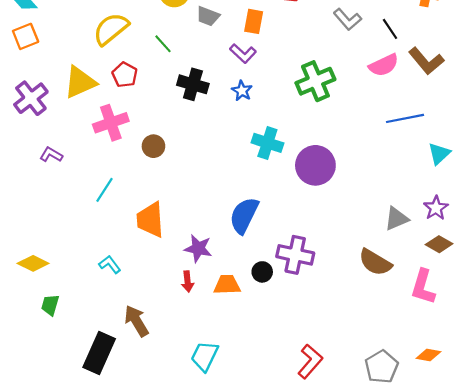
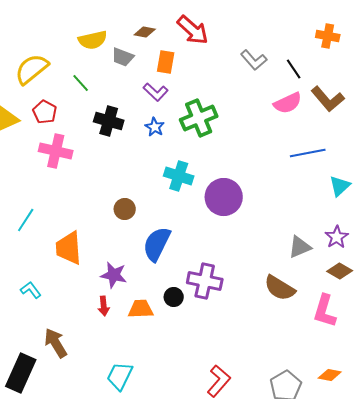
green cross: (315, 81) -> (199, 118), moved
pink cross: (111, 123) -> (56, 151), moved, turned 32
brown circle: (153, 146) -> (125, 209), moved

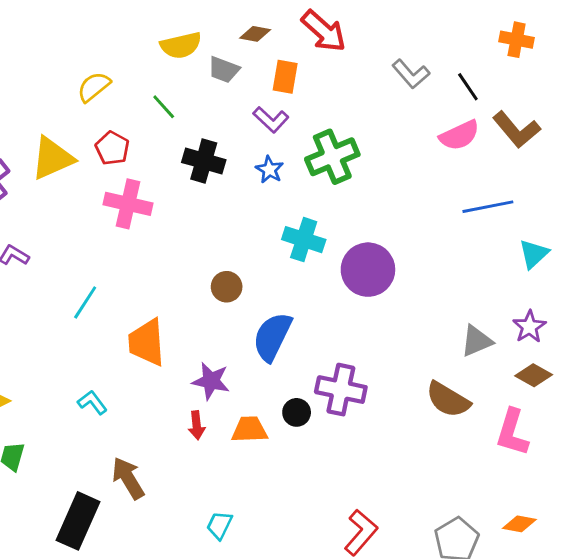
yellow semicircle: (32, 69) -> (94, 87), size x0.7
cyan trapezoid: (120, 376) -> (219, 525), size x0.7

